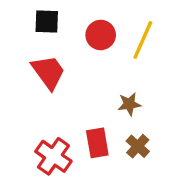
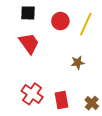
red rectangle: (97, 143) -> (61, 100), moved
brown cross: (138, 146) -> (92, 103), moved

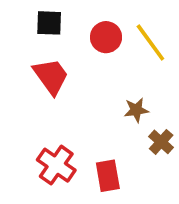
yellow line: (86, 24) -> (150, 42), turned -60
brown cross: (92, 103) -> (161, 142), moved

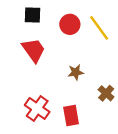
brown star: (136, 110) -> (76, 72), moved

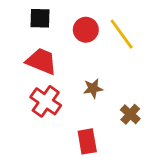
red trapezoid: (34, 50) -> (41, 61), turned -32
red cross: (37, 108) -> (46, 101), moved

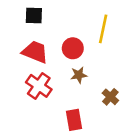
red circle: (86, 30) -> (73, 48), moved
yellow line: (122, 34) -> (103, 29), turned 48

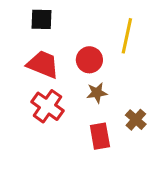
red rectangle: (74, 120) -> (100, 136), moved

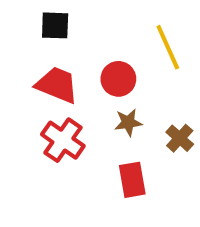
yellow line: (127, 36) -> (168, 47), turned -36
brown cross: (136, 120) -> (180, 138), moved

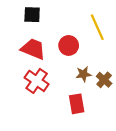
brown star: (128, 122) -> (83, 74), moved

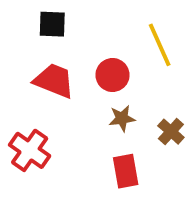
brown star: (83, 74) -> (122, 118), moved
red cross: (37, 81) -> (30, 150), moved

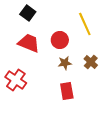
black square: (52, 24) -> (28, 13), turned 35
brown cross: (171, 132) -> (91, 62), moved

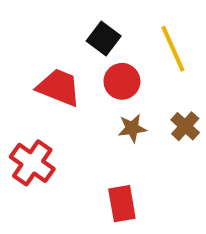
black square: (28, 13) -> (104, 38), moved
red rectangle: (67, 91) -> (122, 204), moved

